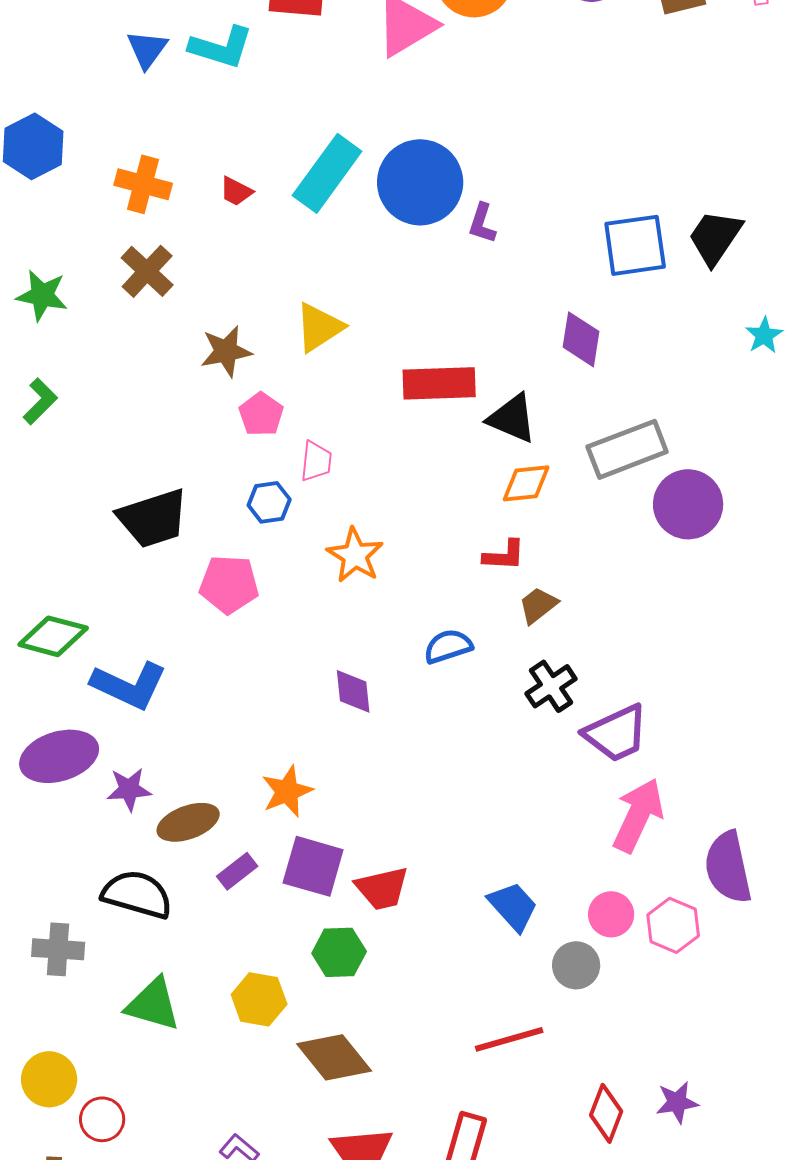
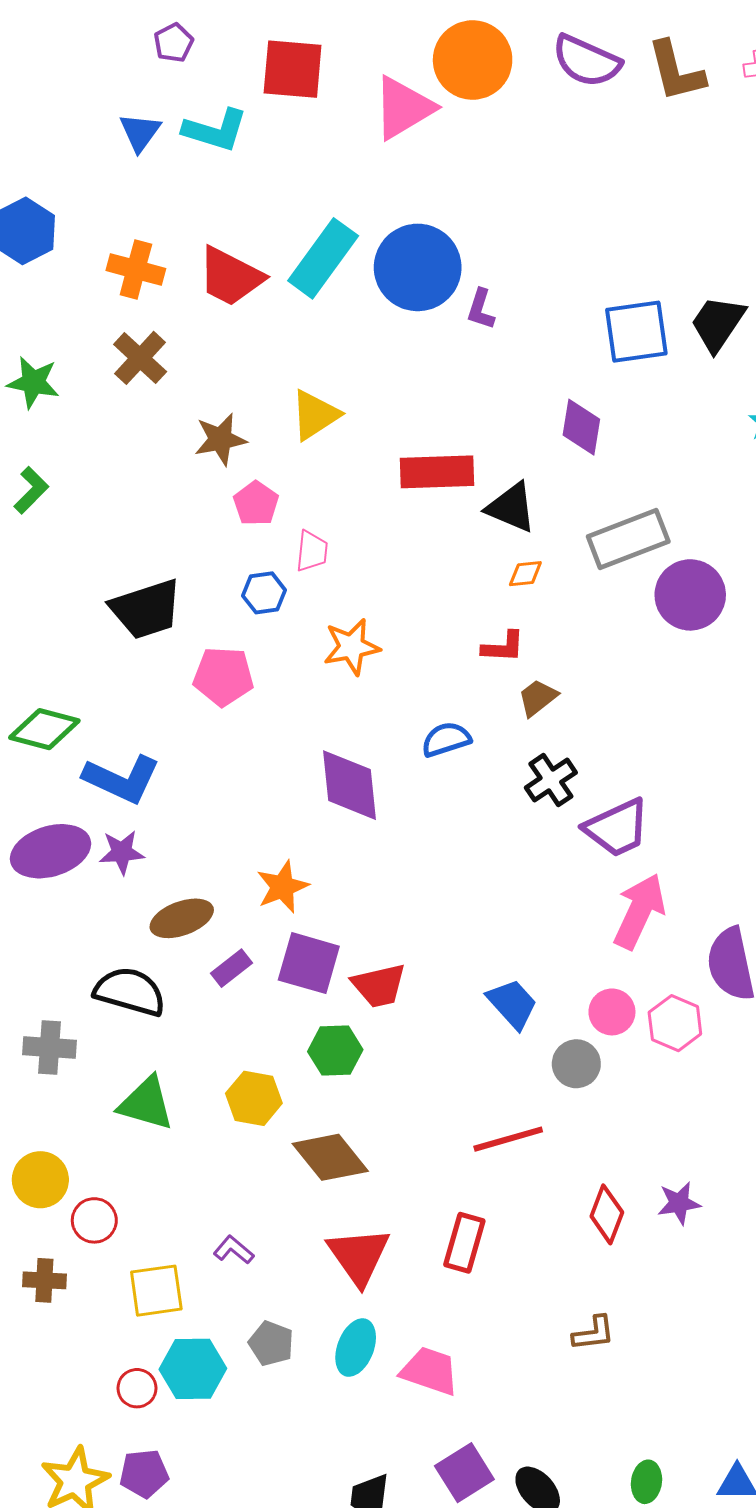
red trapezoid: (236, 191) -> (231, 277), size x2.0
orange diamond: (526, 483) -> (525, 574), size x0.7
orange star: (355, 555) -> (352, 647), turned 30
purple diamond: (353, 691) -> (350, 785), size x1.6
purple star: (129, 789) -> (122, 852), moved

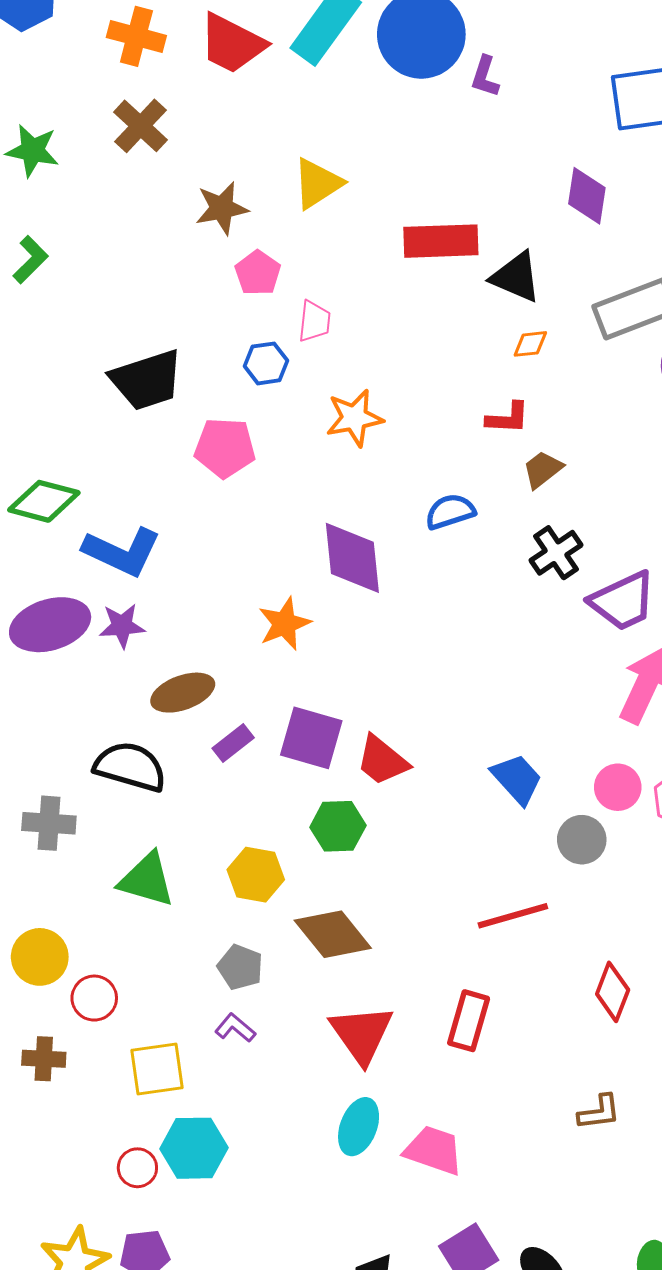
orange star: (282, 887) -> (285, 624), moved
red trapezoid: (379, 985) -> (382, 760), turned 52
gray pentagon: (271, 1343) -> (240, 967), moved

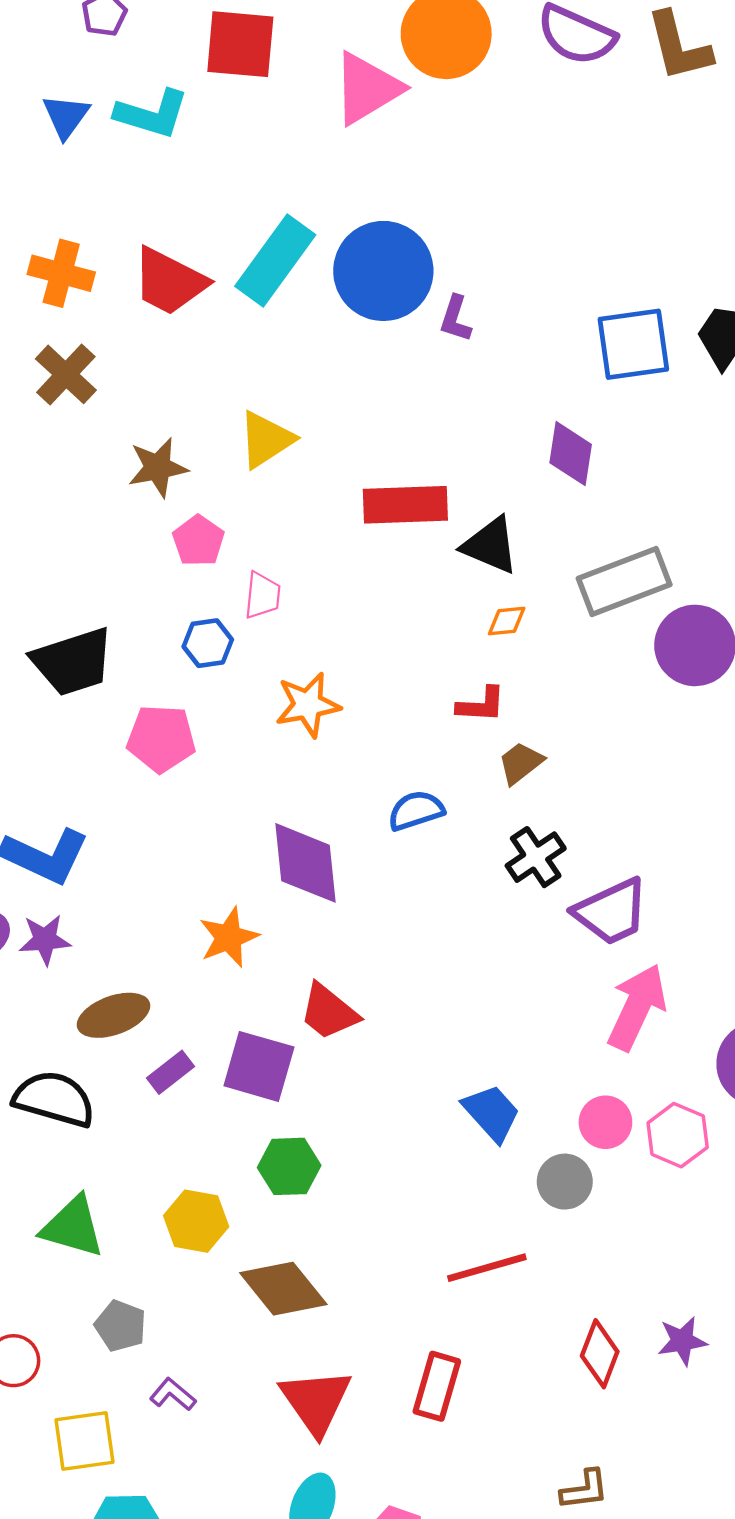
red trapezoid: (382, 760) -> (329, 1012), moved
gray pentagon: (240, 967) -> (121, 1326), moved

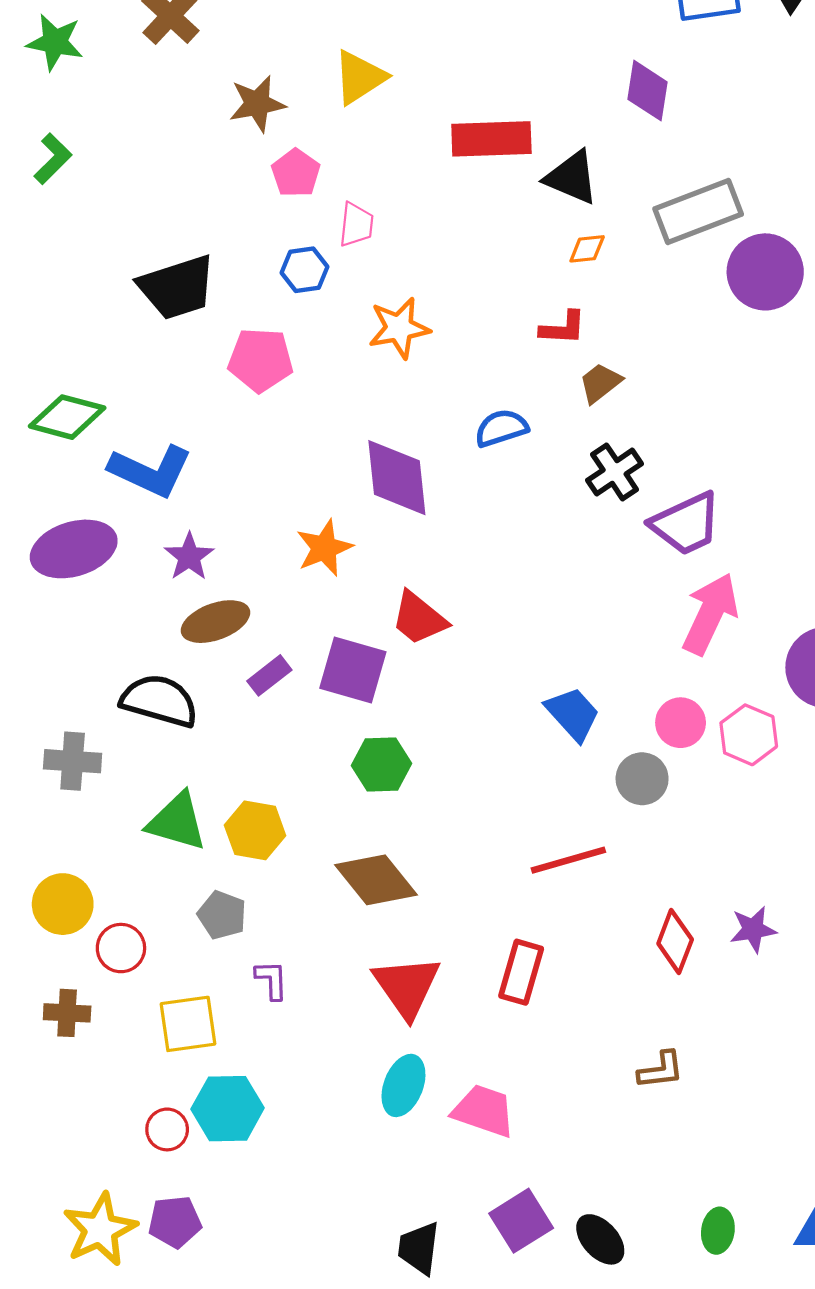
purple star: (45, 940) -> (189, 557), moved, turned -30
yellow hexagon: (196, 1221) -> (255, 830), moved
purple L-shape: (173, 1394) -> (272, 980), turned 48

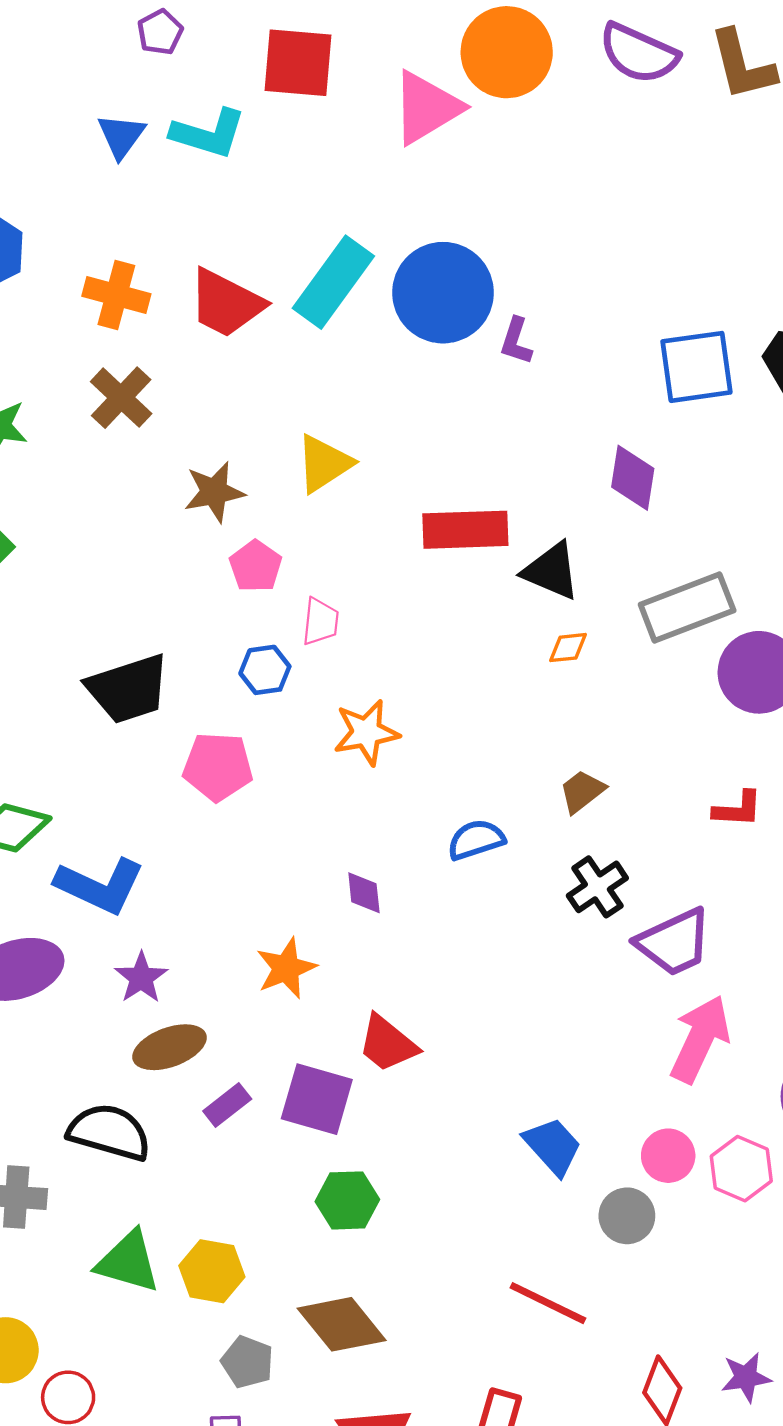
red L-shape: (563, 328) -> (738, 809), moved
purple diamond: (397, 478) -> (364, 893), size x0.5
red line: (568, 860) -> (548, 1303), turned 42
gray pentagon: (222, 915) -> (247, 1362), moved

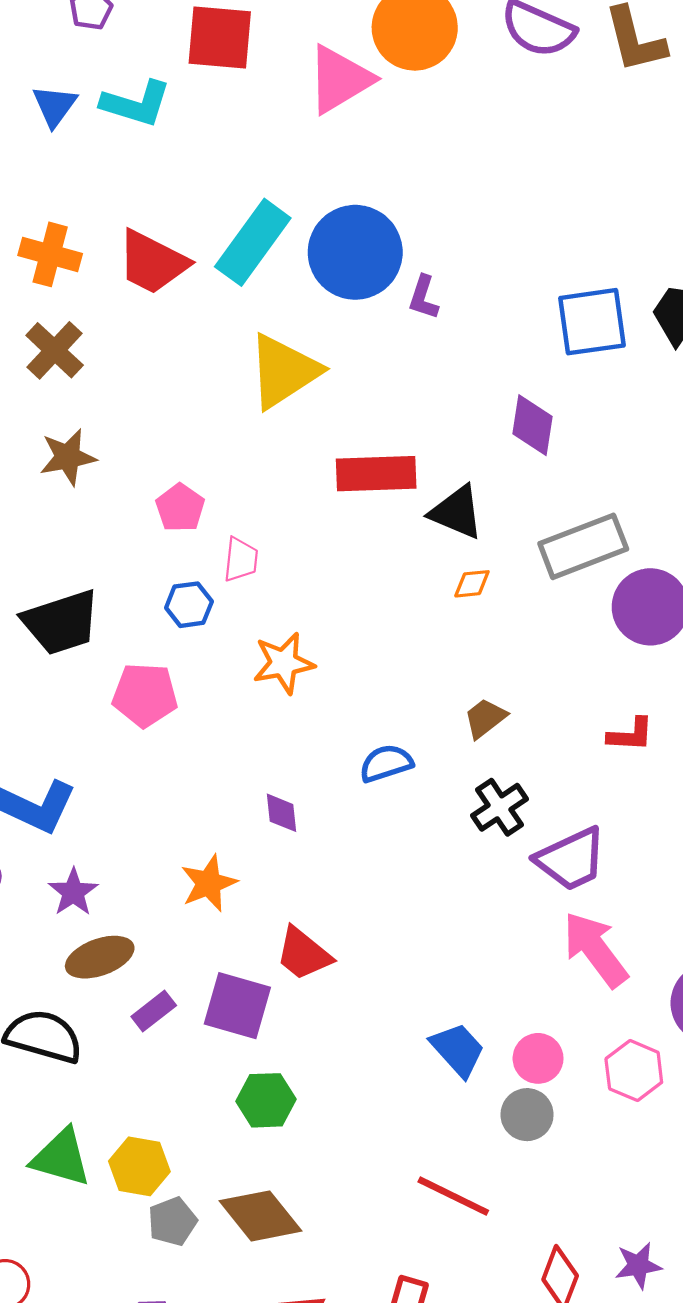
yellow triangle: (324, 464) -> (284, 371), moved, size x1.4
brown star: (214, 492) -> (68, 457), moved
pink arrow: (700, 1039) -> (595, 949), turned -62
pink circle: (668, 1156) -> (538, 1058), moved
gray pentagon: (247, 1362) -> (172, 1221), moved, turned 30

